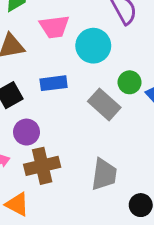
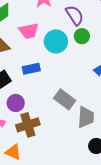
green circle: (130, 82) -> (82, 36), moved
gray rectangle: (104, 104) -> (65, 99), moved
gray trapezoid: (104, 174) -> (86, 117), moved

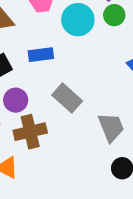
gray rectangle: (65, 99) -> (67, 98), moved
gray trapezoid: (86, 117) -> (111, 127), turned -30

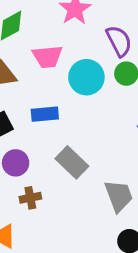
brown cross: (30, 132) -> (30, 198), size x0.6

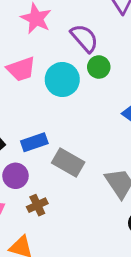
blue rectangle: (45, 114) -> (34, 142), moved

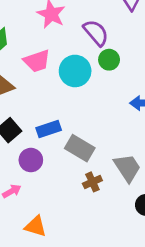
brown cross: (37, 205) -> (92, 182), moved

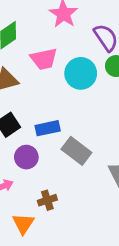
brown cross: (92, 182) -> (47, 200), moved
orange triangle: (35, 226) -> (23, 224), turned 40

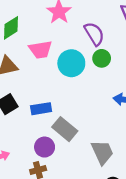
purple circle: (26, 157) -> (45, 147), moved

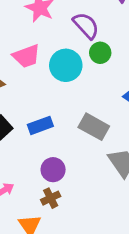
gray rectangle: (65, 129) -> (94, 127), moved

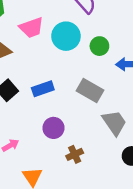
green circle: (100, 53) -> (99, 46), moved
brown cross: (51, 198) -> (75, 154), moved

